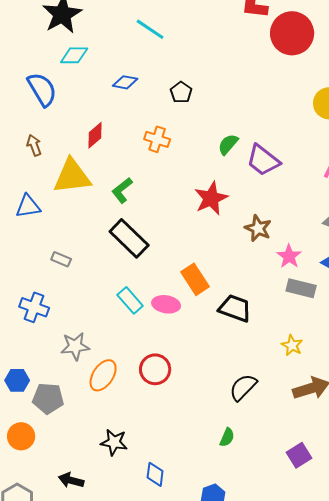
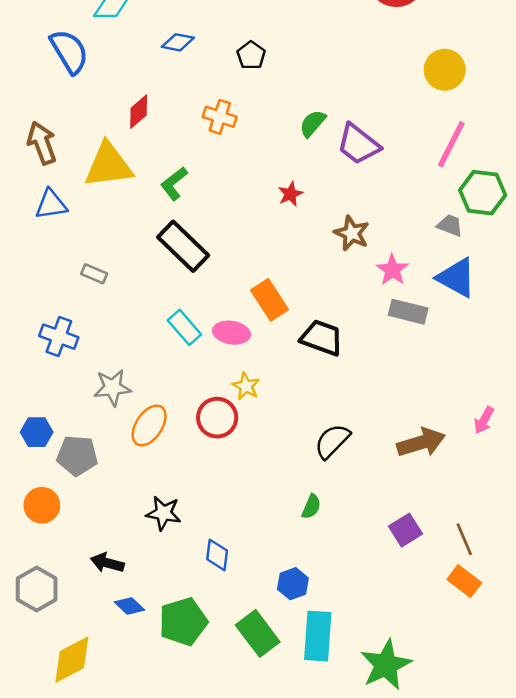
brown arrow: (34, 145) -> (42, 143), moved, size x1.5
red star: (211, 198) -> (290, 194), size x0.6
yellow star: (292, 345) -> (246, 386), moved

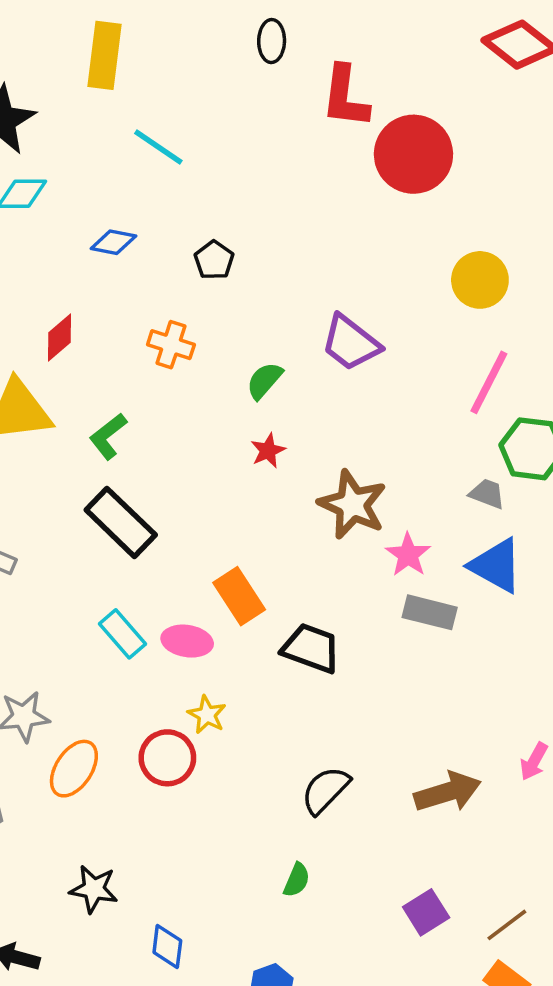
green semicircle: (313, 123) -> (264, 381), moved
purple trapezoid: (358, 144) -> (351, 343), moved
brown star: (352, 233) -> (352, 505), size x1.4
brown line: (464, 539) -> (507, 925), turned 76

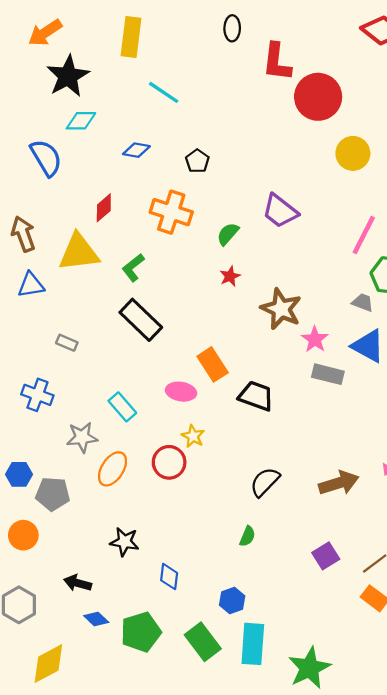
yellow circle: (480, 280) -> (353, 153), moved
orange cross: (171, 345) -> (171, 212), size x1.5
cyan rectangle: (122, 634) -> (122, 407), moved

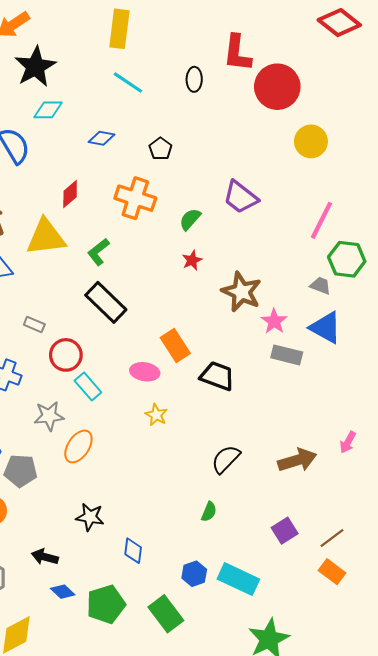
black ellipse: (232, 28) -> (194, 79), moved
yellow rectangle: (131, 37) -> (119, 29), moved
red circle: (169, 462) -> (66, 355), moved
cyan rectangle: (253, 644) -> (238, 579), moved, turned -69

